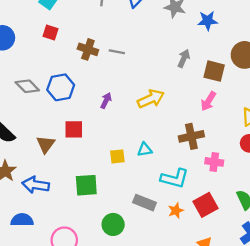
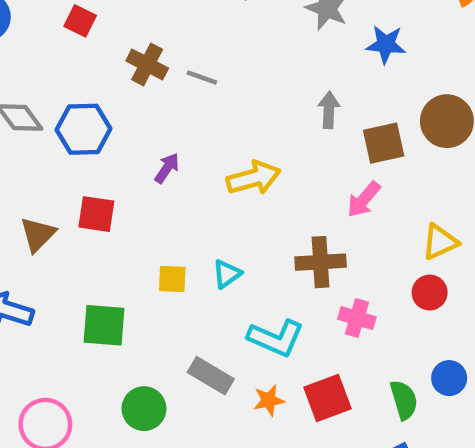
gray arrow: (184, 58) -> (329, 110), turned -30
brown square: (214, 71) -> (384, 143), turned -35
cyan triangle: (145, 150) -> (227, 274), turned -35

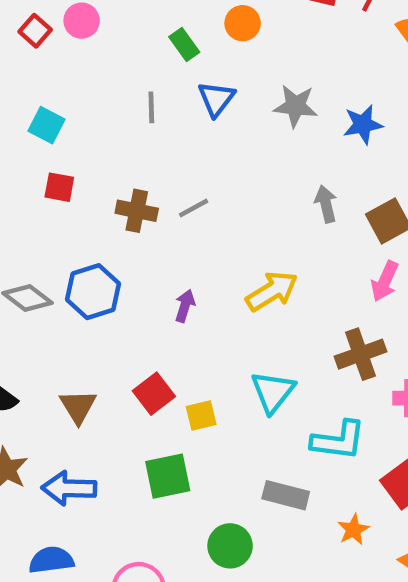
gray line: (202, 77) -> (194, 208), turned -32
red square: (96, 214) -> (154, 394), moved, turned -30
cyan triangle: (227, 274) -> (273, 392), size x1.5
yellow square: (172, 279) -> (201, 415), moved
orange star: (269, 400) -> (353, 530), moved

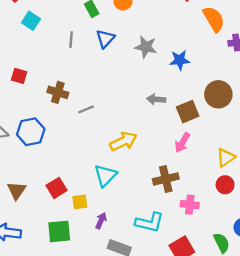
cyan square: (47, 125) -> (31, 21), moved
gray arrow: (326, 204) -> (156, 99), turned -78
gray line: (194, 208) -> (86, 109), moved
purple arrow: (185, 306) -> (101, 221), moved
cyan triangle: (273, 392) -> (105, 176), moved

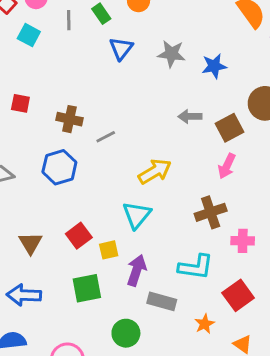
gray line: (71, 40) -> (69, 20), moved
blue hexagon: (31, 132) -> (59, 167), moved
purple arrow: (101, 221) -> (137, 270), size x1.5

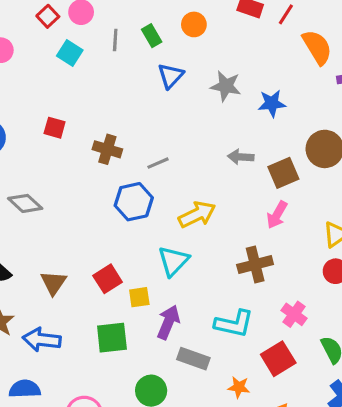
gray line: (106, 137) -> (158, 163), moved
blue hexagon: (59, 167) -> (134, 202), moved
pink cross: (243, 241) -> (294, 314), moved, turned 30
orange star: (205, 324) -> (239, 387), turned 30

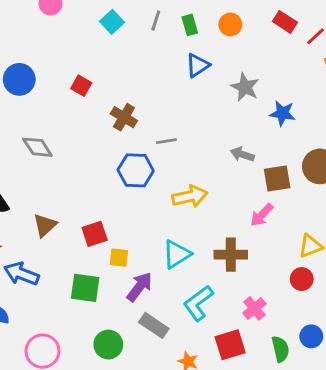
cyan triangle: (173, 261) -> (177, 254), moved
cyan L-shape: (234, 324) -> (198, 303), turned 117

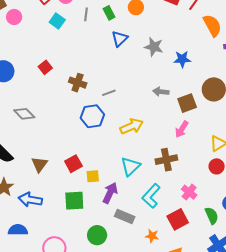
red square: (81, 86) -> (45, 67), turned 32

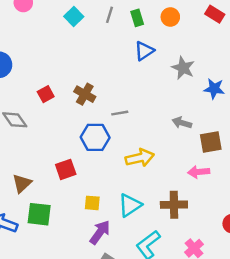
red square: (45, 67) -> (46, 94), moved
pink arrow: (182, 129) -> (199, 172), turned 42
red square: (73, 164) -> (66, 169), moved
yellow square: (93, 176) -> (92, 203), moved
green square: (74, 201) -> (39, 214), moved

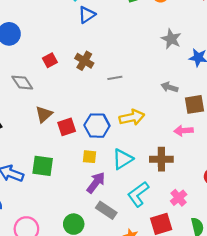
blue triangle: (144, 51) -> (87, 15), moved
blue hexagon: (95, 137) -> (97, 126), moved
brown triangle: (22, 183) -> (44, 114), moved

